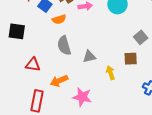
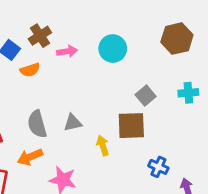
gray semicircle: (64, 46) -> (37, 124), moved
brown square: (131, 59) -> (131, 126), size x1.5

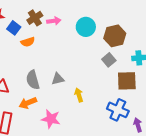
brown hexagon: (177, 39) -> (115, 36), moved
pink arrow: (67, 51) -> (54, 21), moved
brown square: (131, 126) -> (127, 81), moved
blue cross: (158, 167) -> (118, 110), size x1.5

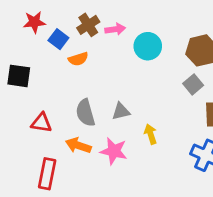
cyan circle: (86, 27) -> (148, 46), moved
orange arrow: (28, 103) -> (78, 145), turned 42
pink star: (51, 119) -> (114, 151), moved

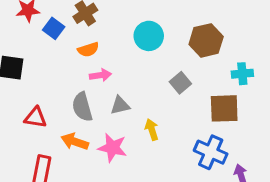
pink arrow: (115, 29) -> (100, 75), moved
orange semicircle: (78, 59) -> (88, 50), moved
gray square: (193, 84) -> (180, 83), moved

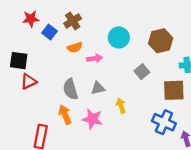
pink arrow: (100, 75) -> (95, 58), moved
red triangle: (35, 117) -> (29, 81), moved, turned -35
orange arrow: (75, 142) -> (65, 114), turned 48

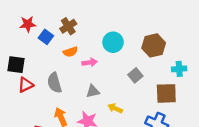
gray semicircle: (70, 89) -> (54, 83), moved
yellow arrow: (121, 106) -> (115, 108), turned -48

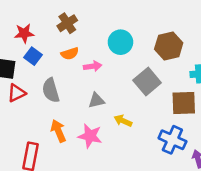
red star: (28, 24) -> (24, 33), moved
blue square: (46, 37) -> (33, 56), moved
gray square: (135, 75) -> (147, 81), size x1.5

